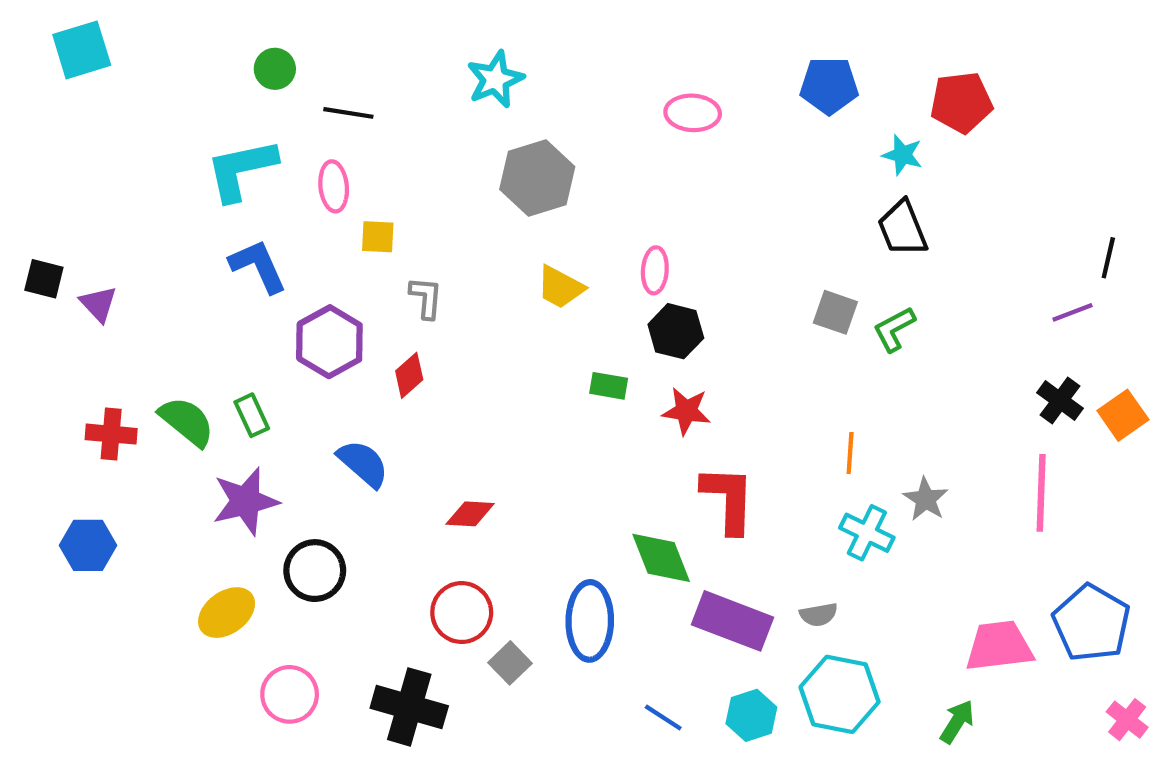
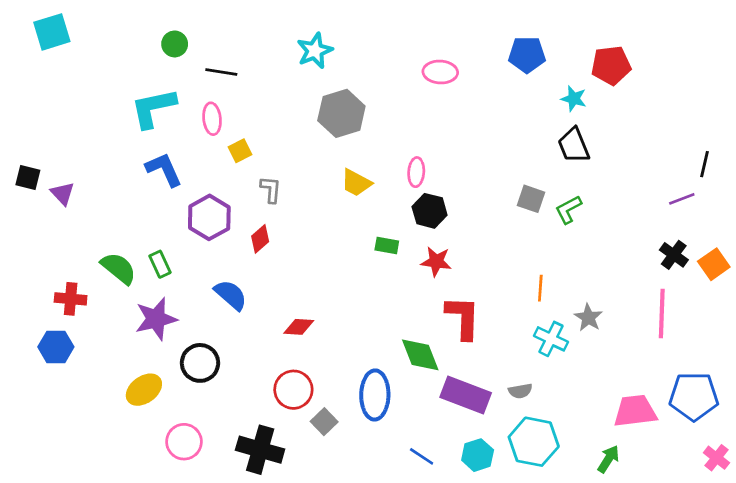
yellow square: (378, 237) -> (240, 151), turned -30
red cross: (111, 434) -> (71, 299), moved
blue pentagon: (1091, 623) -> (694, 396), turned -30

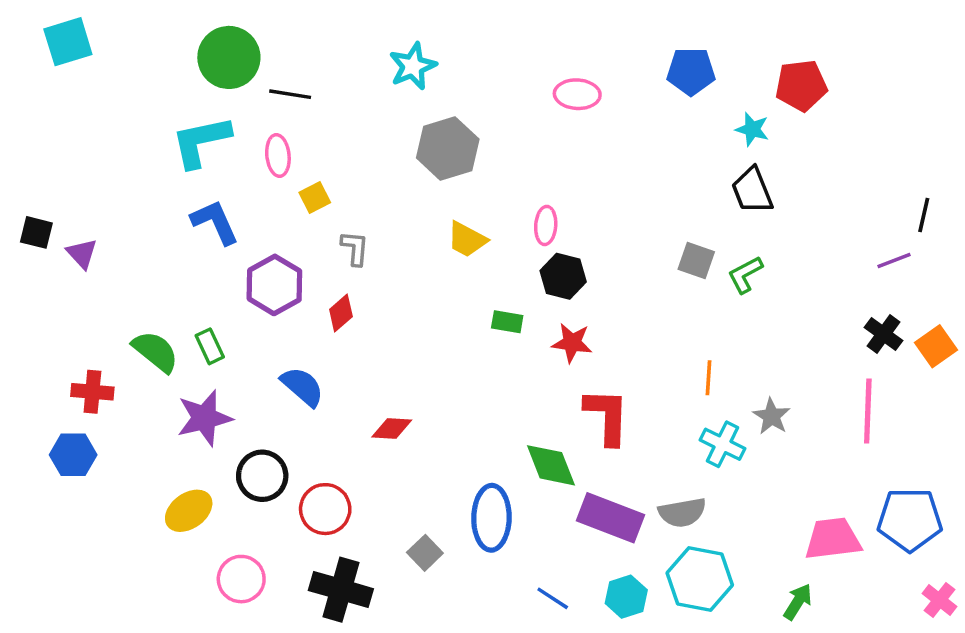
green circle: (175, 44) -> (229, 57), size x1.8
red circle: (293, 390) -> (325, 509), moved
gray semicircle: (520, 391) -> (682, 513), size x1.5

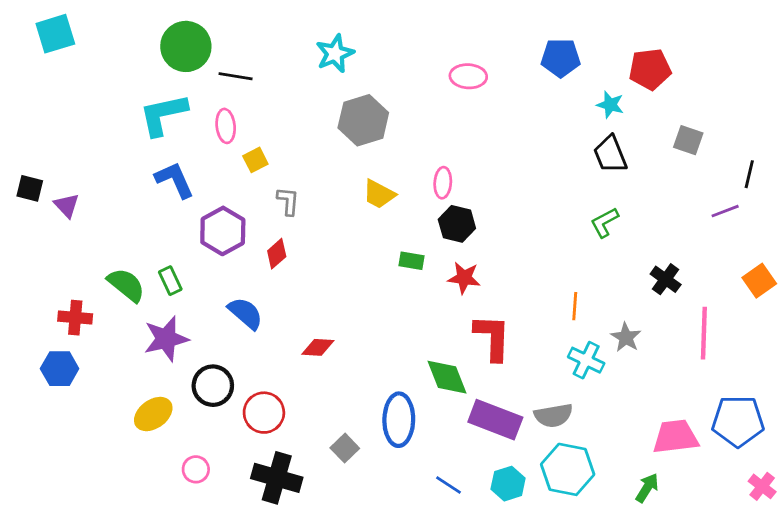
gray square: (696, 260) -> (688, 140), moved
black cross: (884, 334) -> (666, 279), moved
pink circle: (241, 579) -> (196, 469), size x0.7

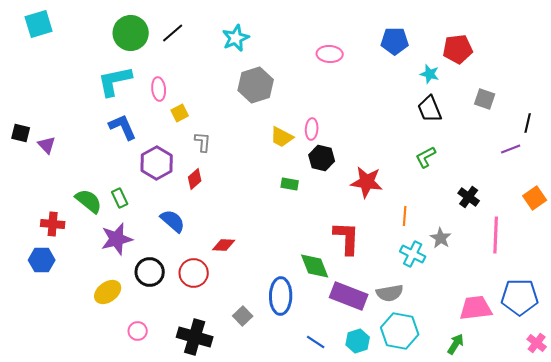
black line: (236, 76) -> (173, 33), moved, turned -50
yellow trapezoid: (379, 194) -> (282, 137), moved
red star: (464, 278) -> (367, 182), moved, size x1.4
red circle: (264, 413) -> (194, 273), moved

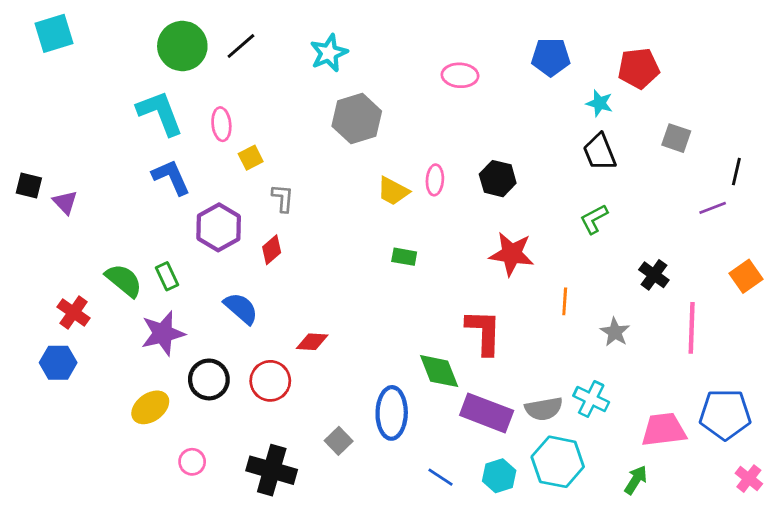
cyan L-shape: (115, 81) -> (160, 113), turned 81
black hexagon: (322, 158) -> (498, 179), moved
red cross: (53, 224) -> (74, 312), turned 30
cyan cross: (413, 254) -> (591, 399), moved

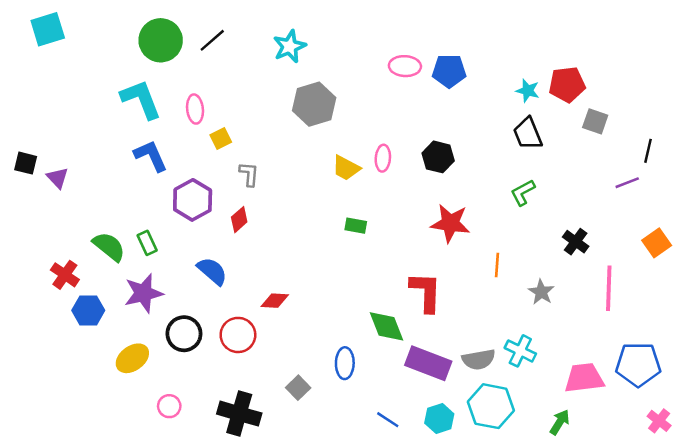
blue pentagon: (551, 57) -> (449, 71), moved
red pentagon: (639, 68) -> (567, 84), moved
blue hexagon: (58, 363) -> (88, 310), moved
blue ellipse: (392, 413) -> (345, 363), size x0.7

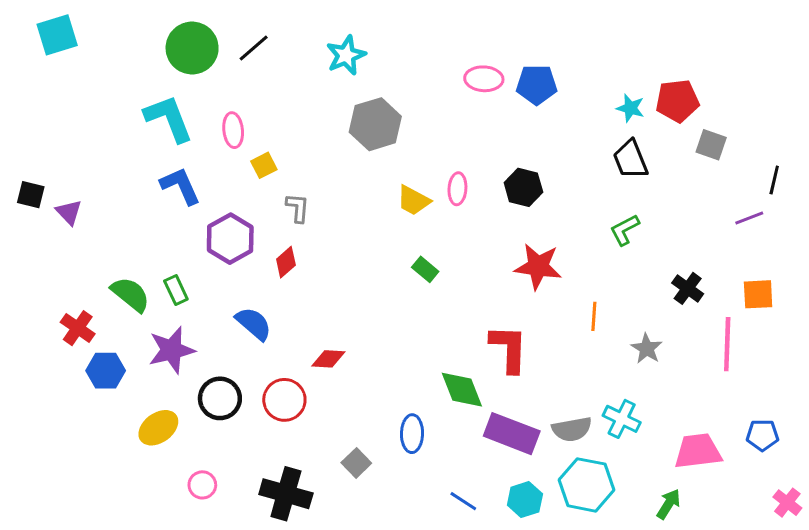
green rectangle: (356, 226) -> (425, 269), turned 30
orange square: (657, 243) -> (758, 294), moved, turned 32
blue pentagon: (638, 364) -> (762, 435), size x0.6

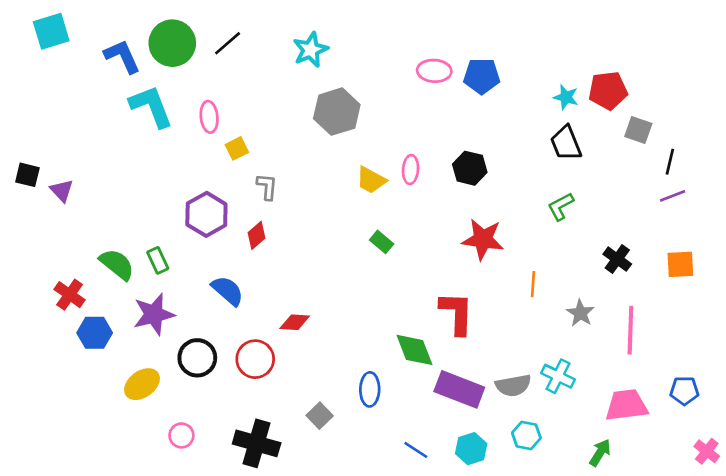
black line: (774, 180) -> (670, 162), moved
blue L-shape: (180, 186) -> (122, 56), moved
pink line: (727, 344) -> (630, 330), moved
cyan hexagon: (586, 485) -> (526, 435), size x0.6

